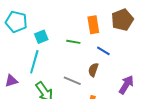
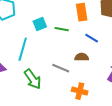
cyan square: (41, 37) -> (40, 24), moved
brown semicircle: (93, 70) -> (82, 57), turned 72

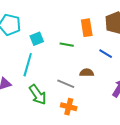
cyan square: (40, 24) -> (37, 39), moved
blue line: (92, 38) -> (106, 54), moved
orange cross: (80, 91) -> (69, 107), moved

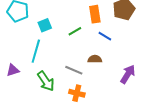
green line: (67, 45) -> (75, 31), turned -40
blue line: (106, 54) -> (105, 36), moved

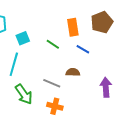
green line: (75, 31) -> (53, 44), turned 64
purple arrow: (128, 74) -> (106, 87), turned -36

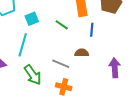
blue line: (83, 49) -> (92, 30), turned 64

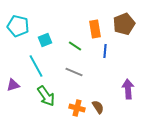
cyan line: (23, 45) -> (36, 66), turned -45
brown semicircle: (82, 53) -> (98, 107), moved, turned 56
gray line: (61, 64) -> (74, 72), moved

